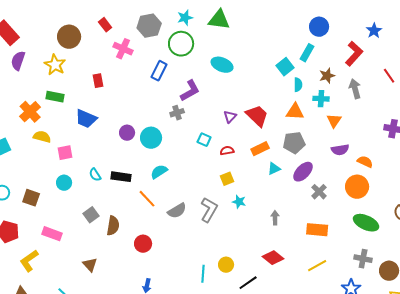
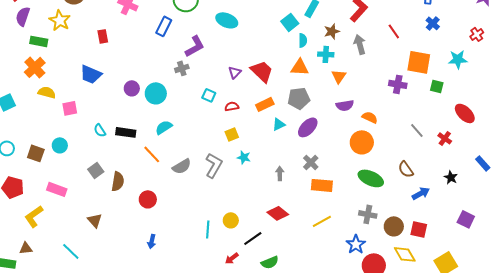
green rectangle: (55, 97) -> (39, 41), moved
cyan circle: (64, 183) -> (60, 145), moved
gray cross: (319, 192) -> (311, 162), moved

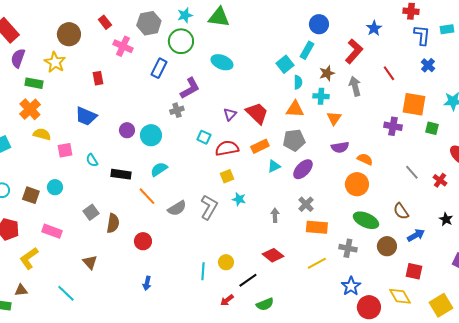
red semicircle: (232, 106) -> (227, 148), size x1.6
cyan semicircle: (100, 130) -> (92, 160), moved
gray cross: (368, 214) -> (348, 248), moved
brown circle: (394, 226) -> (387, 246), moved

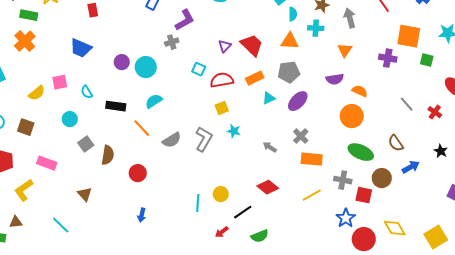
orange triangle: (334, 118) -> (345, 50), moved
yellow semicircle: (42, 134) -> (37, 93), moved, turned 126
cyan circle: (55, 187) -> (70, 119), moved
gray arrow: (275, 215) -> (270, 147), turned -56
red square: (414, 271) -> (364, 195), moved

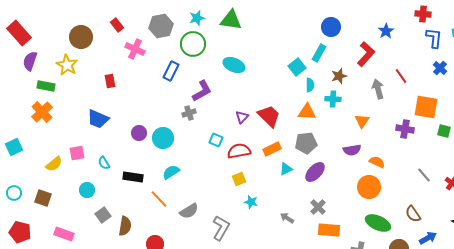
gray arrow: (350, 18) -> (378, 89), moved
gray L-shape: (204, 139) -> (221, 228), moved

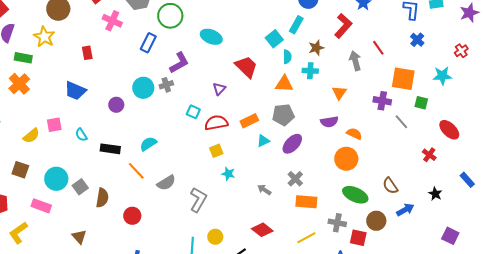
red trapezoid: (269, 116) -> (246, 67), moved
cyan circle: (163, 138) -> (143, 88), moved
gray line: (424, 175) -> (401, 122), moved
cyan circle: (87, 190) -> (56, 179), moved, size x1.5

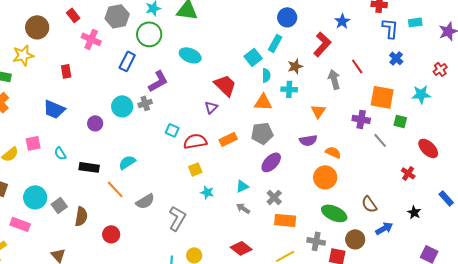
yellow star: (44, 37) -> (23, 55), turned 30
purple triangle: (219, 89) -> (211, 107), moved
cyan triangle: (263, 141) -> (242, 186), moved

